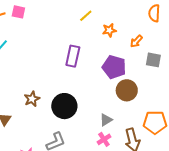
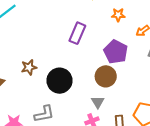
brown circle: (127, 90) -> (106, 76), moved
gray triangle: (106, 120) -> (98, 102), turned -40

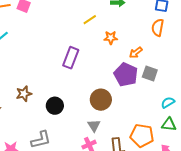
purple pentagon: (116, 52) -> (126, 75), moved
black circle: (60, 81) -> (55, 106), size x0.7

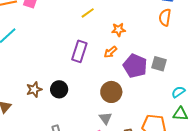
yellow line: (90, 20) -> (88, 13), moved
orange arrow: (136, 53) -> (110, 52), moved
black circle: (55, 106) -> (59, 89), moved

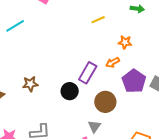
purple rectangle: (79, 51) -> (88, 73), moved
black circle: (59, 89) -> (70, 91), moved

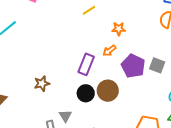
brown star: (30, 84) -> (42, 84), moved
black circle: (70, 91) -> (86, 93), moved
gray triangle: (94, 126) -> (65, 116), moved

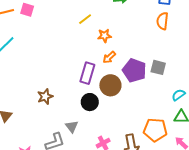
orange star: (119, 29) -> (104, 36), moved
brown circle: (108, 91) -> (110, 85), moved

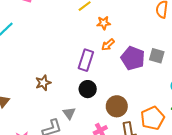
brown circle: (110, 85) -> (117, 106), moved
orange pentagon: (155, 130) -> (153, 118), turned -30

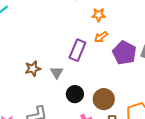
black circle: (88, 89) -> (75, 94), moved
gray triangle: (69, 113) -> (57, 72), moved

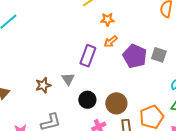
brown star: (33, 69) -> (43, 85), moved

